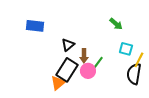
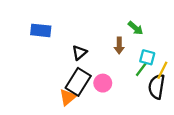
brown arrow: (84, 56) -> (119, 46), moved
green line: (98, 63) -> (141, 69), moved

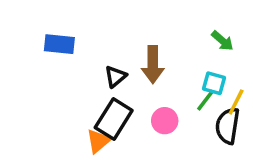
green arrow: (136, 28) -> (222, 41), moved
brown arrow: (119, 46) -> (153, 65), moved, size x1.5
pink circle: (103, 83) -> (165, 121), moved

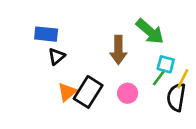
green arrow: (222, 41) -> (150, 31), moved, size x1.6
black triangle: (115, 76) -> (57, 56), moved
orange triangle: (98, 141) -> (67, 92), moved

